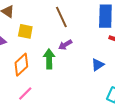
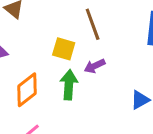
yellow square: (25, 31) -> (64, 49), moved

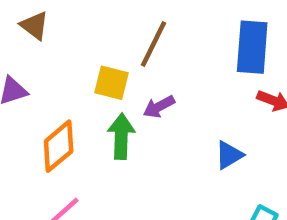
brown line: (93, 24) -> (154, 44), turned 48

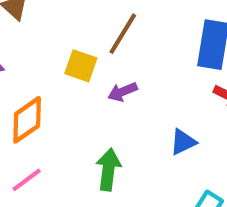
green arrow: (121, 136) -> (108, 169), moved

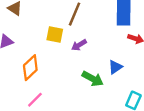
green arrow: (108, 169) -> (93, 79), moved, turned 120

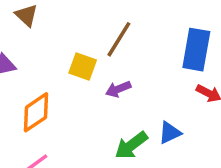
green arrow: (93, 79) -> (131, 145), turned 105

